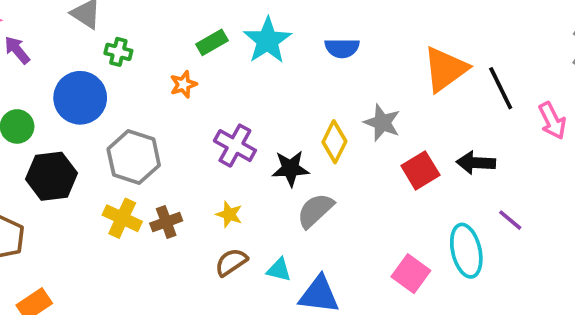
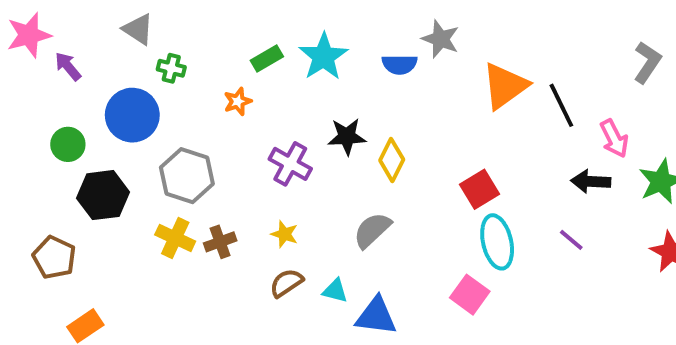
gray star: (382, 123) -> (441, 39), moved
black arrow: (476, 163) -> (591, 181), moved
black star: (290, 168) -> (347, 137), moved
cyan ellipse: (466, 251) -> (497, 242), moved

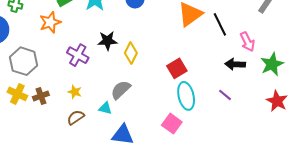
orange star: (238, 101) -> (50, 22), size x1.5
cyan triangle: (335, 291) -> (105, 108), moved

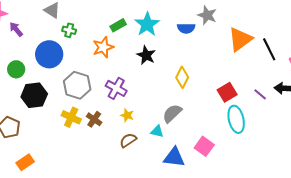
black star: (107, 41) -> (146, 55), moved, turned 30
purple cross: (78, 55) -> (116, 88), moved
purple line: (225, 95) -> (260, 94), moved
brown cross: (41, 96) -> (94, 119), turned -35
pink square: (172, 124) -> (204, 146), moved

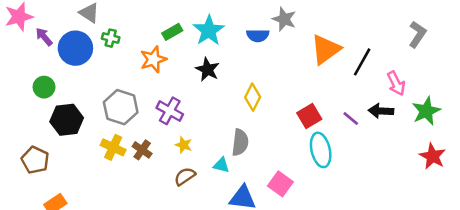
black line: (269, 49) -> (362, 62), turned 55
blue circle: (49, 54) -> (75, 48), moved
gray semicircle: (172, 113) -> (240, 142), turned 140

